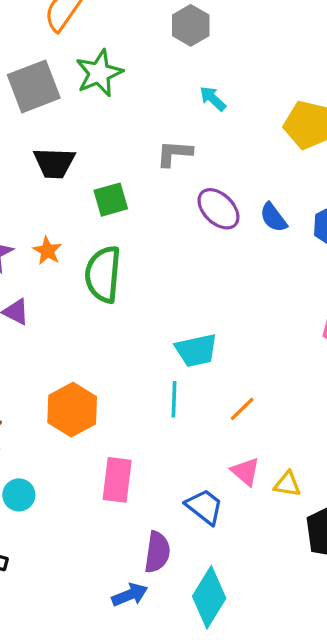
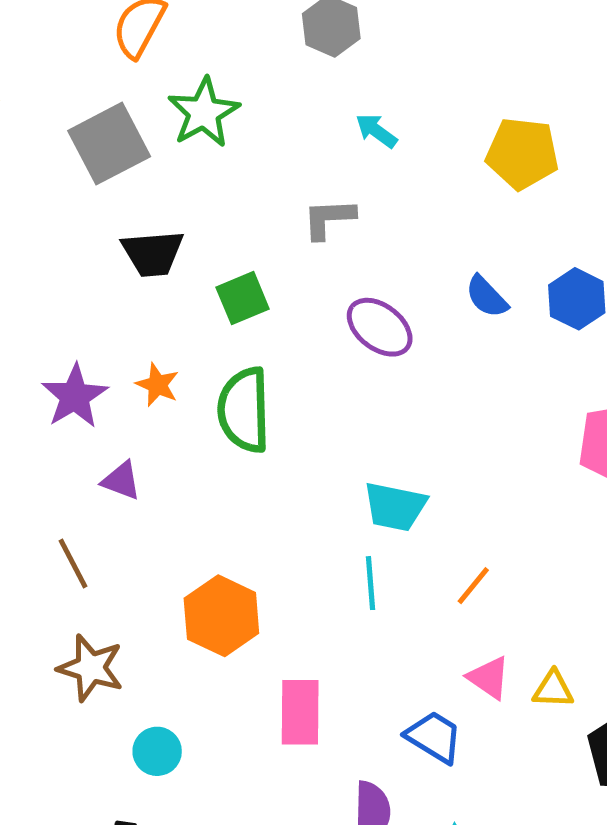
purple ellipse: (218, 209) -> (380, 327), moved
cyan trapezoid: (196, 350) -> (395, 507), turned 30

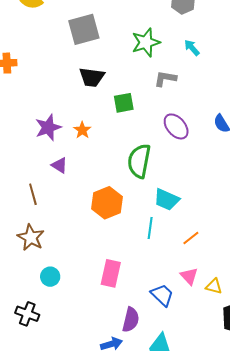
green star: (204, 113) -> (146, 42), moved
green semicircle: (244, 410) -> (139, 161), moved
orange hexagon: (221, 616) -> (107, 203), moved

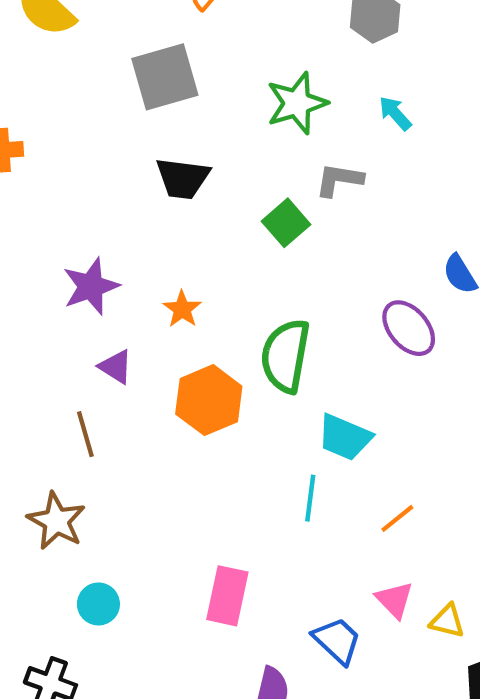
green square: (124, 103) -> (286, 223), moved, turned -30
purple ellipse: (176, 126) -> (409, 328), moved
orange star: (82, 130) -> (182, 309), moved
brown line: (33, 194) -> (85, 434), moved
orange hexagon: (107, 203) -> (209, 400), moved

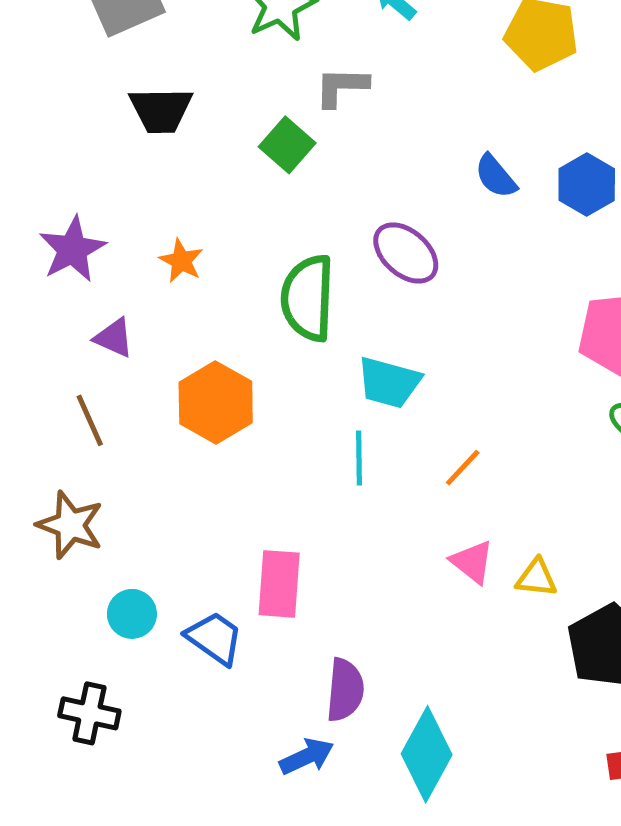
purple ellipse: (409, 328) -> (406, 253), moved
orange hexagon: (209, 400) -> (216, 403), moved
blue trapezoid: (337, 641) -> (215, 638), moved

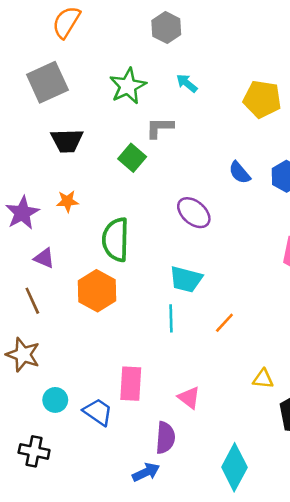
orange star: (181, 261) -> (67, 201), moved, turned -30
green semicircle: (308, 298) -> (116, 240), moved
pink triangle: (472, 562) -> (189, 398), moved
cyan diamond: (427, 754) -> (234, 467), moved

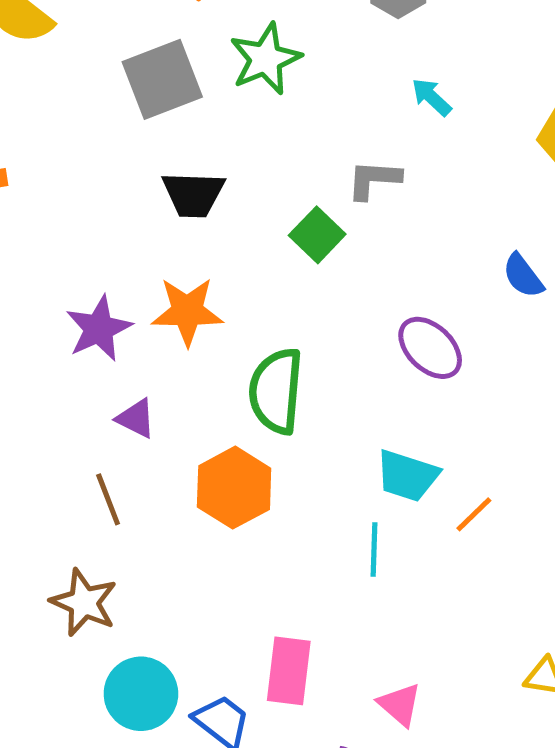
green star: (128, 86) -> (265, 59), moved
orange star: (67, 201) -> (187, 311), size x1.6
orange line: (224, 323) -> (474, 514), moved
cyan circle: (55, 400) -> (141, 694), size x1.5

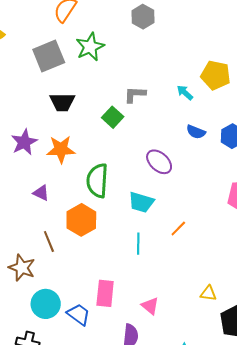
cyan arrow: (431, 97) -> (185, 93), moved
blue semicircle: (523, 276) -> (196, 132), turned -30
purple star: (99, 329) -> (24, 142), moved
cyan trapezoid: (407, 476) -> (141, 202), moved
brown line: (108, 499) -> (49, 241), moved

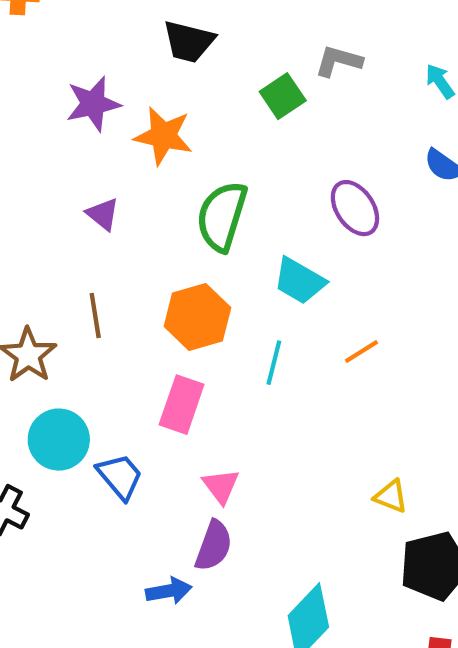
orange hexagon: (81, 220) -> (197, 317), moved
pink rectangle: (105, 293) -> (182, 405), moved
pink triangle: (150, 306) -> (221, 486), moved

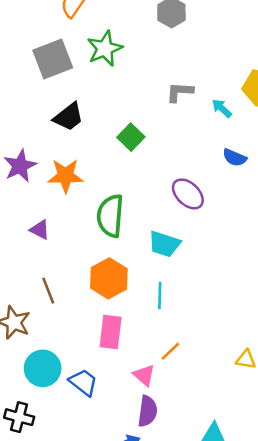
black trapezoid: (189, 41) -> (69, 117), turned -40
gray L-shape: (338, 61) -> (180, 92), moved
orange line: (362, 351) -> (170, 351), moved

